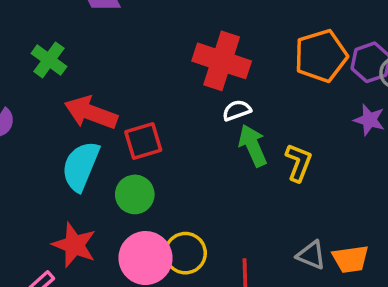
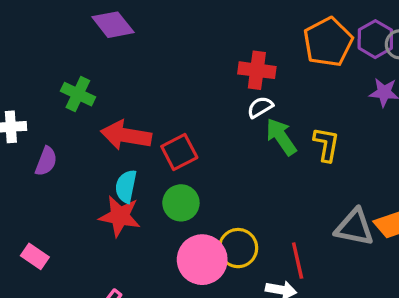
red cross: (222, 61) -> (257, 70), moved, size x0.7
cyan semicircle: (81, 166) -> (126, 186), size x0.7
red star: (74, 245) -> (120, 216), moved
gray triangle: (311, 255) -> (354, 227), size x1.4

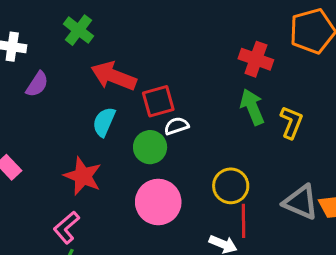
red cross: (257, 70) -> (256, 59), moved
white semicircle: (260, 107) -> (176, 126), moved
red star: (120, 216) -> (83, 176), moved
yellow circle: (238, 248) -> (231, 186), moved

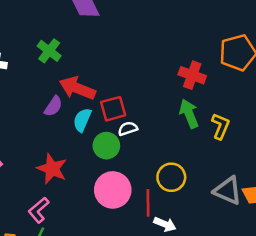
purple semicircle: (37, 84) -> (53, 106), moved
cyan semicircle: (104, 122) -> (82, 120), moved
red line: (244, 221) -> (148, 203), moved

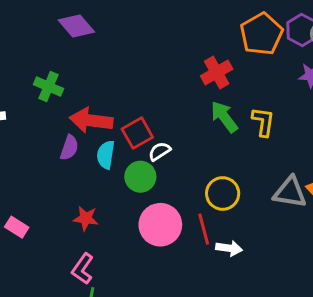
red cross: (192, 75) -> (217, 73), turned -35
red star: (52, 169) -> (86, 218), size x0.7

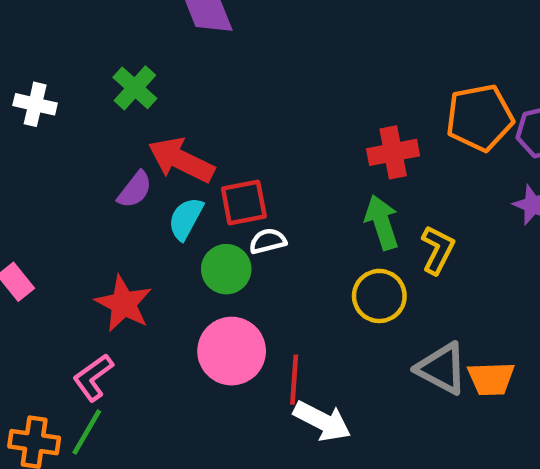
yellow circle: (223, 193) -> (379, 296), moved
red star: (86, 218) -> (123, 304), size x1.4
white arrow: (229, 248) -> (322, 421), size x1.4

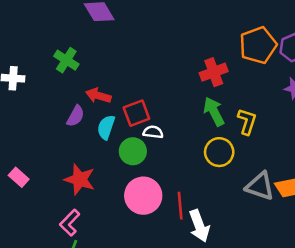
red arrow: (181, 160) -> (98, 96), size x0.7
white semicircle: (268, 241) -> (153, 132), turned 30
white arrow: (322, 421) -> (199, 226), turned 52

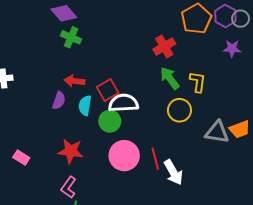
green cross: (66, 60) -> (71, 37), moved
white semicircle: (153, 132) -> (123, 103), size x1.8

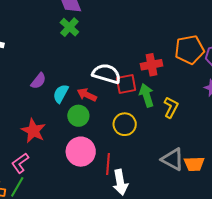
red arrow: (74, 81) -> (87, 95), moved
red square: (108, 90) -> (126, 84), moved
white semicircle: (123, 103) -> (106, 74), moved
yellow circle: (179, 110) -> (125, 124), moved

